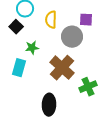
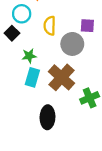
cyan rectangle: (19, 68) -> (32, 77), moved

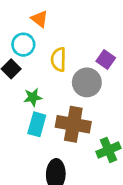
purple square: (87, 26) -> (106, 59), turned 32
brown cross: (62, 77) -> (73, 124), turned -32

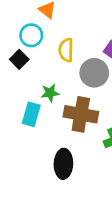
green star: (33, 97) -> (50, 93), moved
cyan rectangle: (37, 124) -> (31, 114), moved

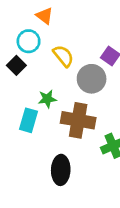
yellow semicircle: (66, 50) -> (63, 56), turned 140

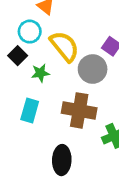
yellow semicircle: (63, 56) -> (64, 46), size x1.4
green star: (47, 99) -> (40, 73), moved

